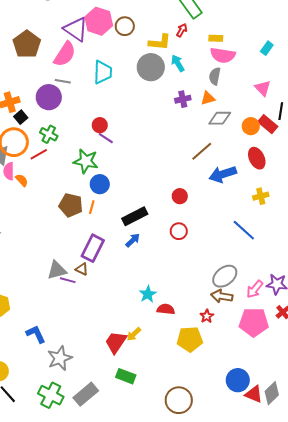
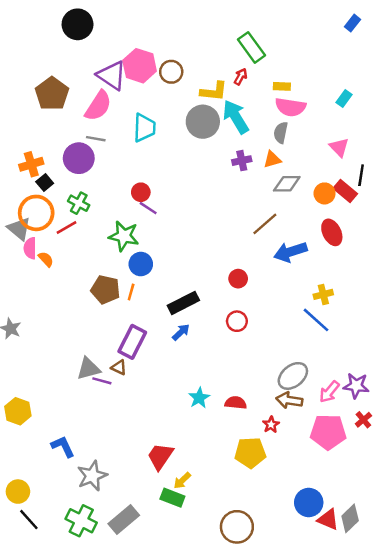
cyan arrow: (178, 63) -> (236, 117), size x1.6
yellow cross: (261, 196) -> (323, 294), moved
red semicircle: (166, 309) -> (236, 403), moved
yellow arrow: (134, 334) -> (182, 481), moved

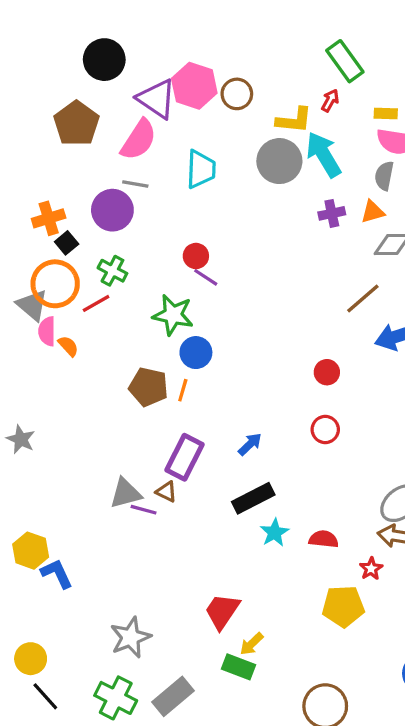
black circle: (78, 24) -> (104, 60), moved
black rectangle: (183, 303) -> (253, 498), moved
blue L-shape: (63, 447) -> (57, 574), moved

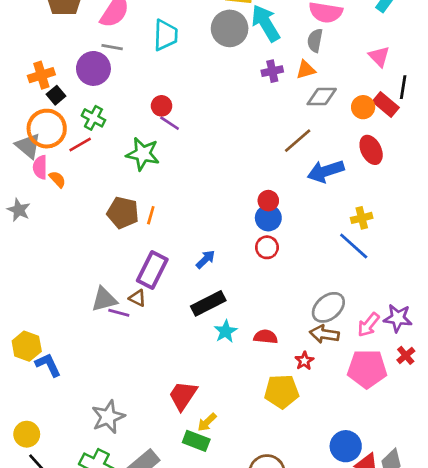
blue circle: (196, 353) -> (268, 218), moved
gray star: (21, 439) -> (19, 210), moved

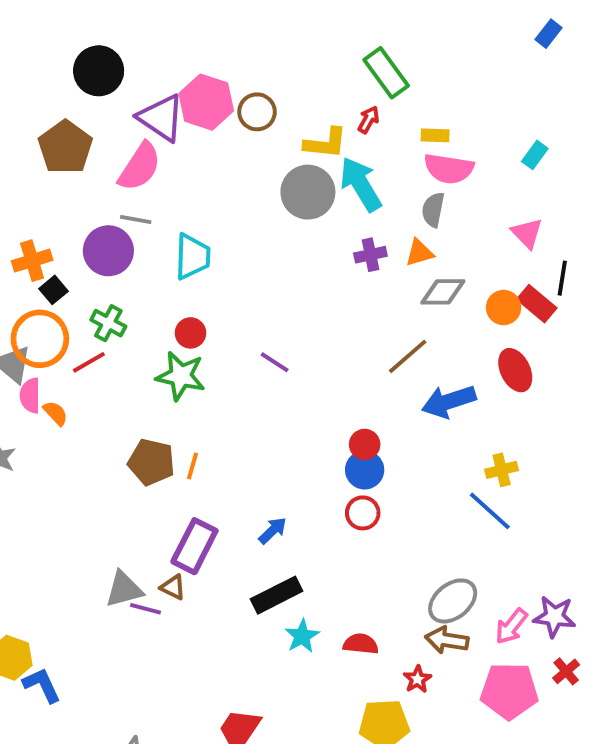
cyan trapezoid: (166, 35) -> (192, 257), moved
red circle: (162, 106) -> (191, 333), moved
purple line: (170, 123) -> (275, 362), moved

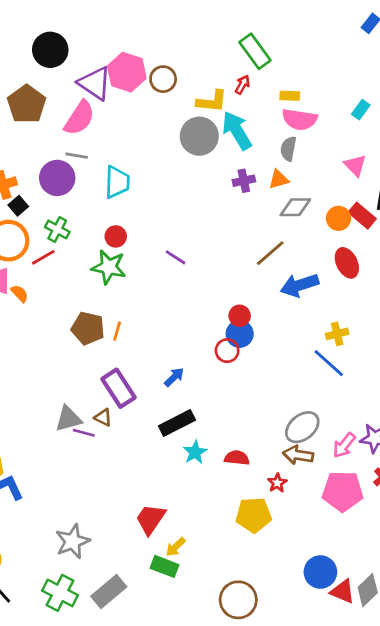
red circle: (363, 513) -> (227, 351), moved
purple rectangle: (194, 546) -> (118, 388), turned -60

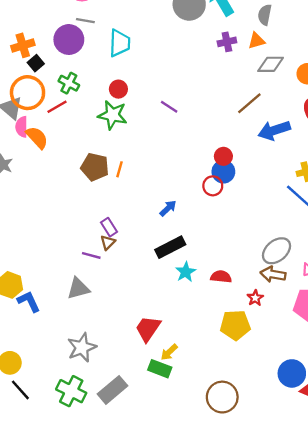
orange semicircle: (20, 294) -> (37, 137), size x1.5
purple rectangle: (118, 388) -> (109, 227), moved, size x0.6
brown triangle: (103, 417) -> (108, 242), turned 49
gray triangle: (68, 419) -> (78, 288), moved

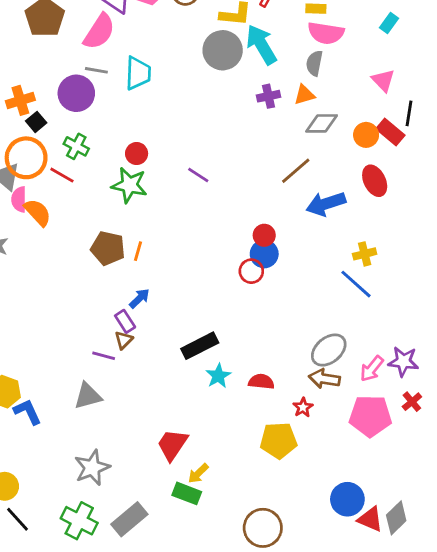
cyan trapezoid: (120, 43) -> (138, 73), moved
red line: (57, 107) -> (62, 175), turned 60
blue arrow: (168, 208) -> (139, 298), moved

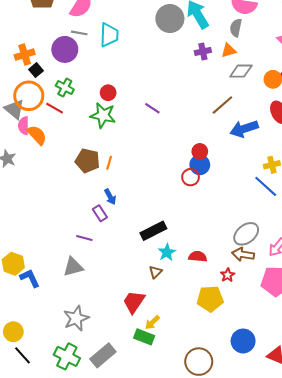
blue arrow: (139, 298) -> (110, 197), turned 105
brown triangle: (124, 340) -> (155, 272), moved
blue circle: (347, 499) -> (243, 341), moved

